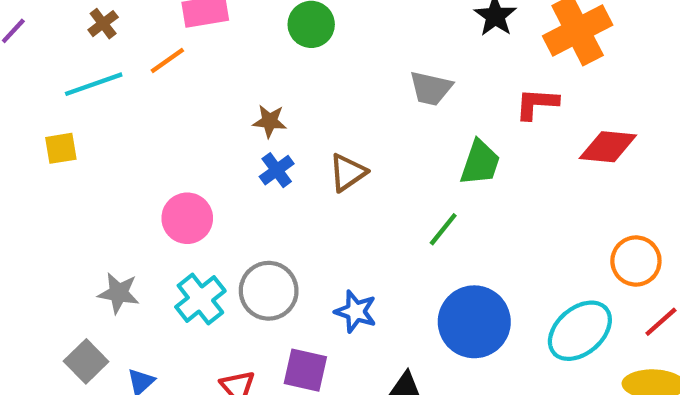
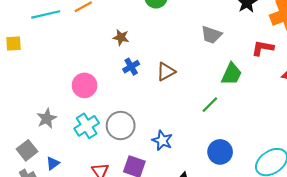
brown star: (270, 121) -> (121, 37), moved
yellow square: (61, 148) -> (13, 43), moved
gray star: (119, 293) -> (47, 118), turned 30
blue circle: (474, 322) -> (220, 152), size x0.7

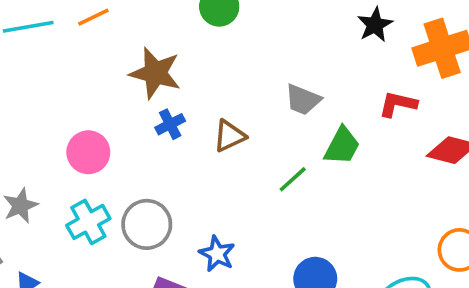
gray trapezoid: (211, 35) -> (303, 100), moved
brown star: (121, 37) -> (155, 73), size x1.8
green line: (210, 105) -> (293, 179), moved

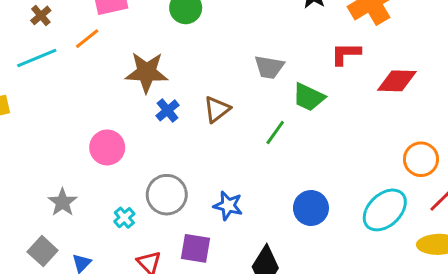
green trapezoid: (342, 146) -> (309, 97), turned 100
cyan cross: (88, 222) -> (124, 218), moved, size x0.6

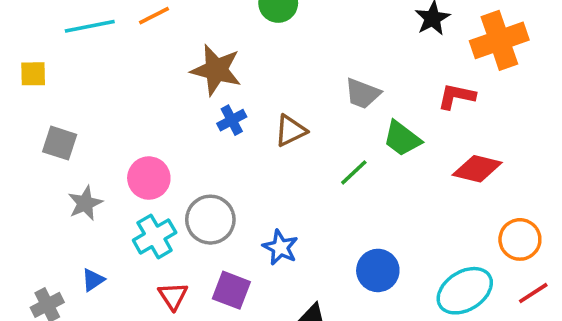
red diamond: (397, 81) -> (477, 169), moved
pink circle: (107, 147) -> (149, 178), moved
cyan cross: (124, 218) -> (155, 236), size x1.6
gray square: (43, 251) -> (60, 143), moved, turned -36

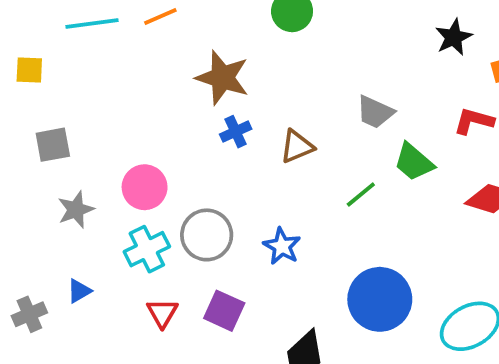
gray square: (60, 143) -> (53, 145), turned -32
blue star: (280, 247) -> (282, 246), moved
blue circle: (378, 270) -> (380, 299), size x1.4

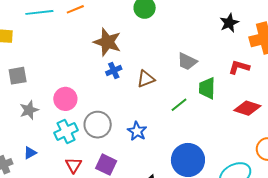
green trapezoid: (414, 162) -> (207, 88), turned 50

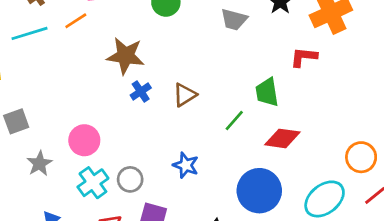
gray trapezoid: (187, 62) -> (234, 20), moved
red diamond: (247, 108) -> (282, 138), moved
gray circle: (98, 125) -> (130, 179), moved, size x0.7

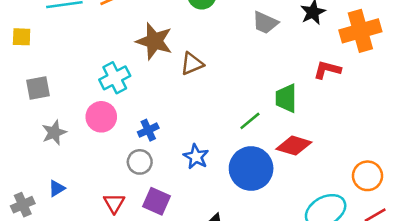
blue cross: (141, 91) -> (148, 130), moved
brown triangle: (185, 95) -> (192, 64), moved
cyan cross: (93, 183) -> (115, 78), moved
blue circle: (259, 191) -> (251, 169), moved

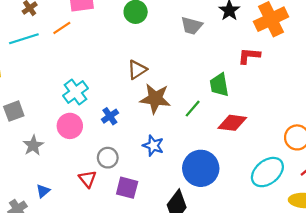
brown star: (154, 41) -> (155, 99), moved
blue cross: (148, 130) -> (110, 116), moved
blue circle: (251, 169) -> (201, 168), moved
red triangle: (114, 203) -> (88, 179), moved

